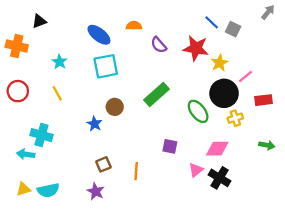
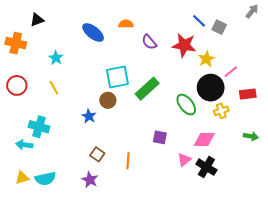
cyan square: (106, 66) -> (117, 77), moved
brown square: (103, 164) -> (97, 154), turned -32

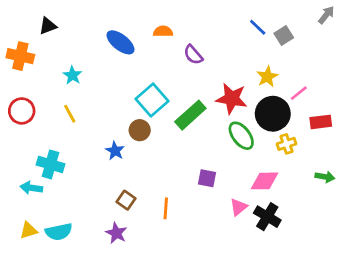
gray square: (219, 27) -> (284, 36), turned 32
red star: (184, 45) -> (232, 99), moved
cyan square: (117, 77) -> (152, 100), turned -30

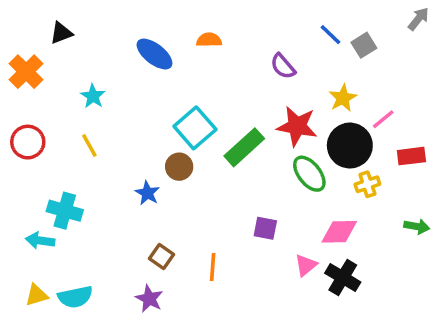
purple semicircle: (193, 55) -> (283, 66), moved
orange cross: (20, 56) -> (26, 72), turned 32

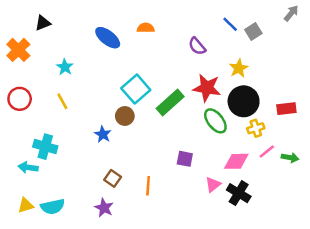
pink line: (383, 119) -> (267, 151), moved

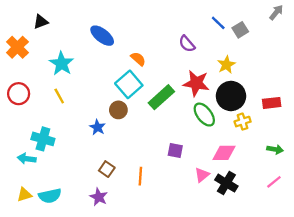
orange semicircle: (146, 28) -> (138, 59), moved, turned 42
cyan star: (65, 67) -> (62, 63), size x1.5
pink line: (267, 151) -> (274, 182), moved

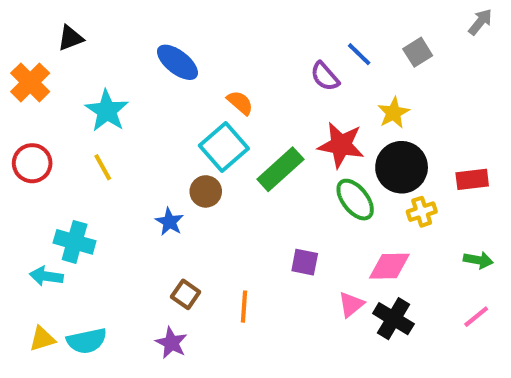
blue line: (218, 23) -> (359, 54), moved

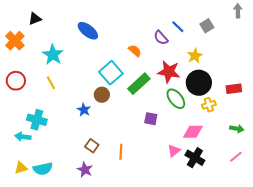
gray arrow: (480, 22) -> (238, 11), turned -40
orange semicircle: (240, 103) -> (135, 51), moved
purple square: (305, 262) -> (151, 119), moved

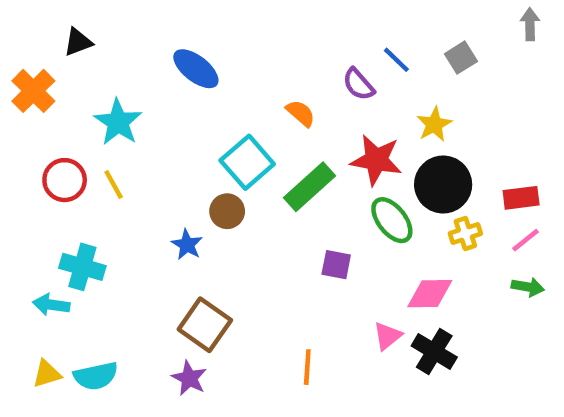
red circle: (16, 81) -> (65, 180), moved
brown square: (92, 146) -> (205, 325), size x1.6
orange line: (121, 152) -> (307, 367), moved
pink line: (236, 157) -> (526, 240), moved

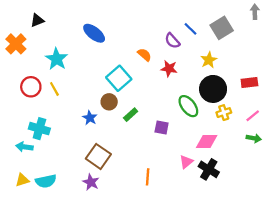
gray square: (461, 58) -> (222, 28), size x1.5
red star: (376, 160) -> (169, 69), moved, size x0.7
green rectangle: (310, 187) -> (131, 115), moved, size x0.6
red rectangle: (521, 198) -> (249, 83), moved

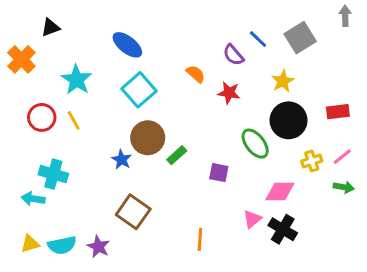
cyan square: (119, 78) -> (139, 90), moved
brown circle: (109, 102) -> (148, 138), size x1.5
yellow cross: (224, 113) -> (312, 161), moved
purple star: (91, 182) -> (98, 247), moved

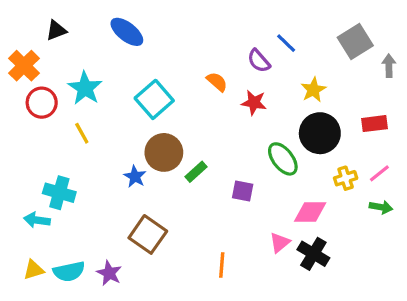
gray arrow: (345, 16) -> (389, 66), moved
gray square: (300, 38) -> (355, 42), moved
blue ellipse: (127, 45) -> (127, 32), moved
red circle: (42, 117) -> (42, 103), moved

